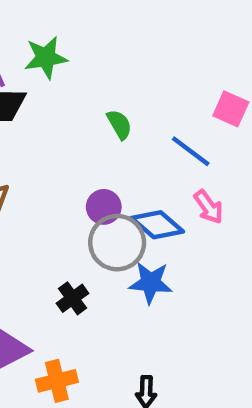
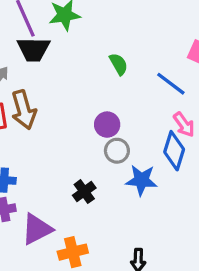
blue diamond: (157, 225) -> (174, 151), moved, turned 66
gray circle: (117, 243) -> (117, 151), size x0.6

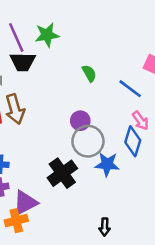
gray circle: (117, 151) -> (88, 141), size x1.6
black cross: (84, 192) -> (62, 173), size x1.6
orange cross: (73, 252) -> (16, 221), moved

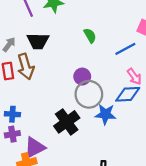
black trapezoid: (23, 62) -> (38, 41), moved
blue line: (130, 89) -> (125, 49), turned -65
blue diamond: (133, 141) -> (128, 94), turned 70

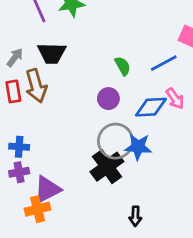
green semicircle: (90, 36) -> (123, 66), moved
gray circle: (89, 94) -> (115, 141), moved
blue diamond: (128, 94) -> (151, 107), moved
black cross: (67, 122) -> (107, 167), moved

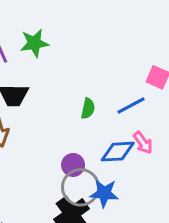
green semicircle: (123, 66) -> (88, 108), turned 42
purple circle: (108, 99) -> (73, 165), moved

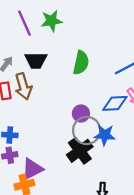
green semicircle: (88, 108) -> (81, 63), moved, size x1.5

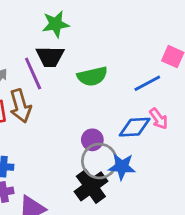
purple line: (24, 23) -> (33, 73), moved
black trapezoid: (36, 60) -> (50, 57), moved
green semicircle: (81, 63) -> (92, 76), turned 65

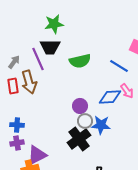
blue line: (147, 83) -> (119, 66), turned 60
gray circle: (99, 161) -> (85, 121), size x0.6

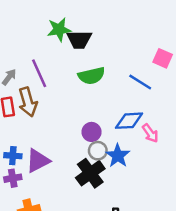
black trapezoid: (50, 47) -> (79, 40), moved
pink arrow: (127, 91) -> (150, 133), moved
blue star: (101, 125) -> (118, 156), turned 30
purple triangle: (37, 155) -> (38, 161), moved

